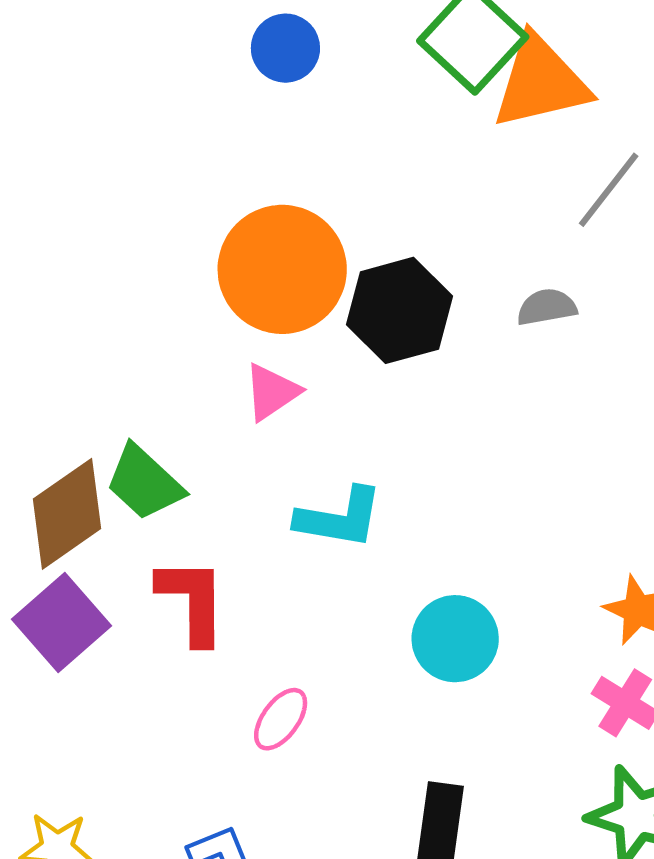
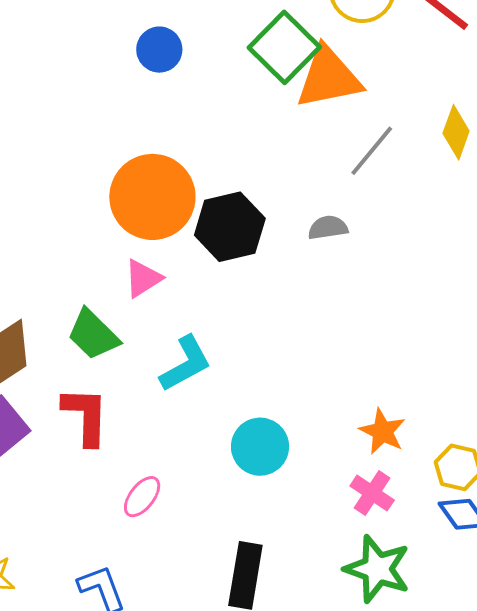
green trapezoid: (144, 483) -> (93, 335), moved
cyan L-shape: (340, 518) -> (185, 364), turned -40

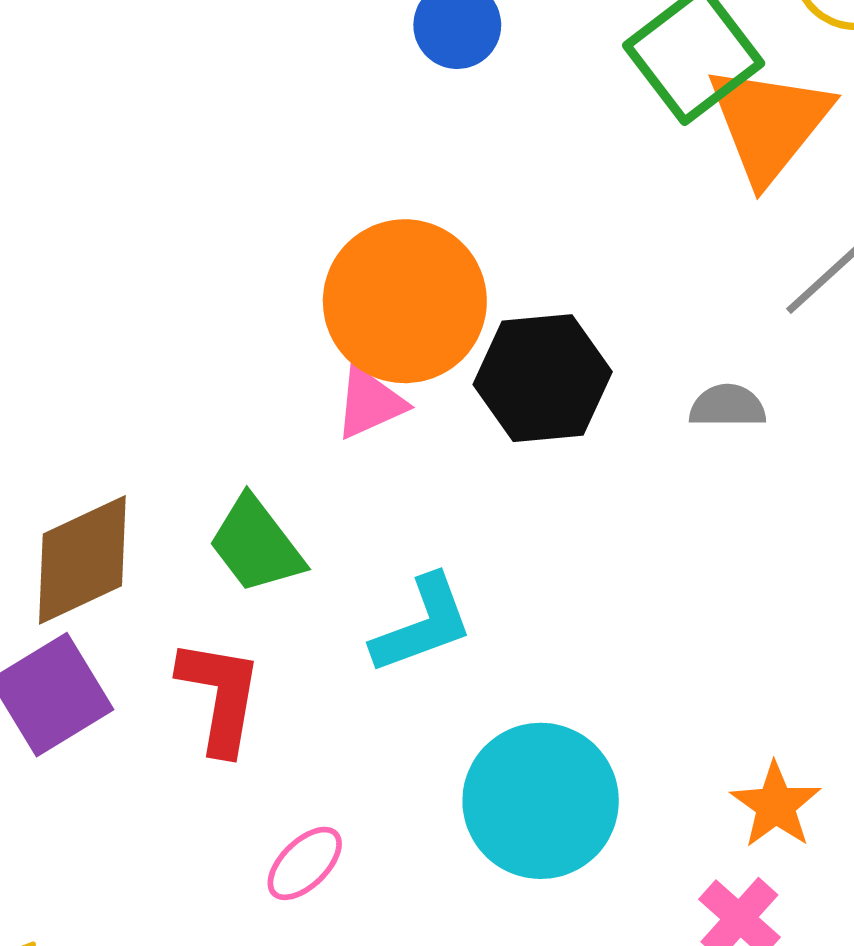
orange triangle: (329, 77) -> (769, 123), turned -48
pink triangle: (143, 278) -> (370, 403), moved
cyan circle: (260, 447) -> (541, 801), size x1.4

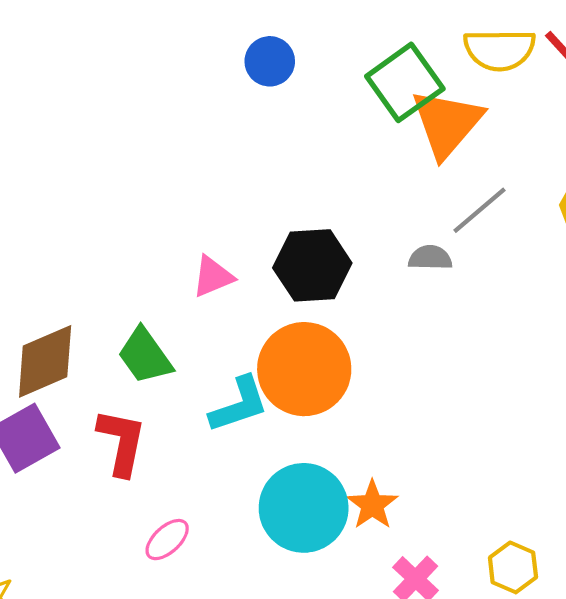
orange circle: (405, 301) -> (304, 369), moved
gray semicircle: (727, 406) -> (430, 258), moved
orange star: (776, 805) -> (372, 505), moved

